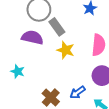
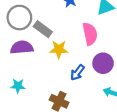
blue arrow: (77, 92) -> (77, 72), moved

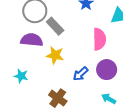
yellow star: (59, 49) -> (55, 55), moved

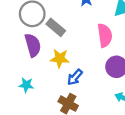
purple semicircle: (32, 40) -> (33, 45), turned 75
blue arrow: (80, 74) -> (75, 77), moved

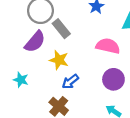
pink semicircle: (105, 35) -> (108, 46), turned -80
purple semicircle: (33, 45) -> (35, 42), turned 45

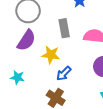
gray rectangle: (61, 29) -> (64, 28), moved, turned 36

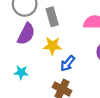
gray rectangle: (64, 28) -> (52, 17), moved

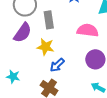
cyan star: (21, 72) -> (13, 77), moved

